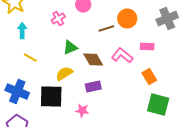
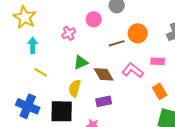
yellow semicircle: (64, 74) -> (75, 88), turned -42

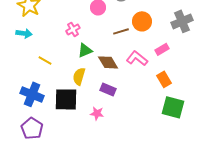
pink cross: (69, 33) -> (73, 29), moved
cyan arrow: (33, 45) -> (24, 33), moved, turned 98
pink rectangle: (158, 61) -> (162, 49), turned -32
purple rectangle: (104, 101) -> (108, 89), turned 35

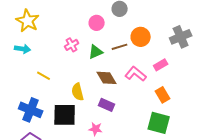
green triangle: (85, 50) -> (96, 52), moved
yellow semicircle: (79, 76) -> (78, 92), turned -30
green square: (173, 107) -> (159, 123), moved

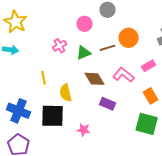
yellow line: (44, 76) -> (44, 78), moved, turned 48
purple rectangle: (107, 105) -> (108, 104), moved

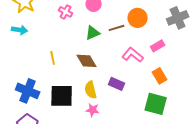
pink cross: (60, 46) -> (66, 12), moved, turned -32
brown diamond: (95, 79) -> (87, 61), moved
yellow semicircle: (66, 93) -> (91, 90), moved

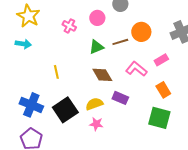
brown diamond: (87, 61) -> (102, 75), moved
yellow semicircle: (91, 90) -> (94, 104), turned 84
black square: (62, 96) -> (65, 110), turned -35

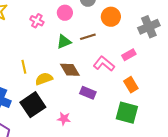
orange circle: (141, 32) -> (111, 17), moved
yellow semicircle: (94, 104) -> (44, 79), moved

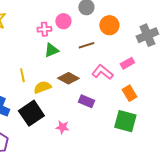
pink cross: (37, 21) -> (44, 29), moved, turned -32
green triangle: (64, 42) -> (51, 50), moved
brown diamond: (70, 70) -> (68, 78), turned -30

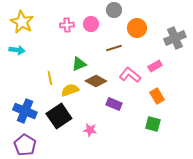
pink cross: (44, 29) -> (67, 25), moved
green triangle: (51, 50) -> (79, 64), moved
green square: (125, 121) -> (153, 124), size x0.7

